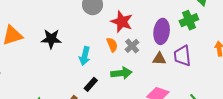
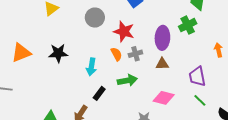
gray cross: (132, 46) -> (135, 54), turned 32
purple trapezoid: (182, 56) -> (197, 77), moved

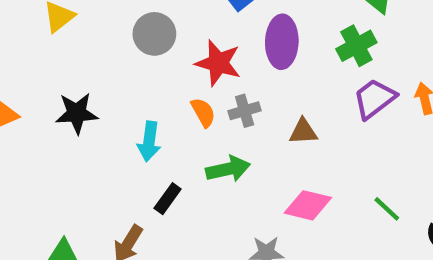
purple ellipse: (162, 38) -> (282, 42), moved
purple trapezoid: (197, 77) -> (374, 99), moved, turned 65

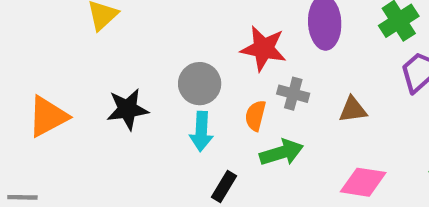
gray circle: (154, 34) -> (200, 84), moved
gray cross: (245, 111) -> (293, 94), turned 36
orange semicircle: (203, 112) -> (255, 116), moved, turned -132

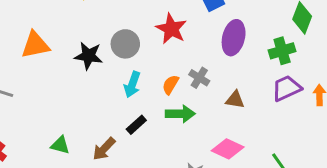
red star: (264, 49) -> (171, 29), moved
gray circle: (200, 84) -> (125, 44), moved

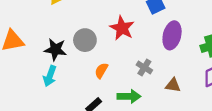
cyan arrow: (132, 84) -> (50, 76), moved
orange semicircle: (171, 85) -> (101, 71), moved

